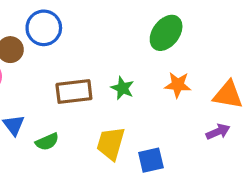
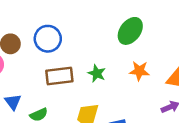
blue circle: (44, 28) -> (48, 39), moved

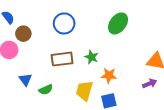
blue circle: (48, 39) -> (64, 23), moved
orange star: (139, 71) -> (109, 75), moved

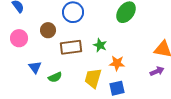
brown circle: (23, 34) -> (48, 30), moved

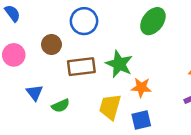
green star: (100, 45) -> (119, 64), size x1.5

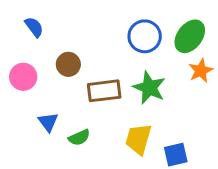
blue semicircle: (12, 13) -> (34, 27), moved
blue circle: (84, 21) -> (145, 36), moved
orange star: (141, 87) -> (201, 71), moved, turned -30

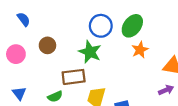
green star: (149, 88) -> (90, 52), moved
brown rectangle: (104, 91) -> (74, 77), moved
blue triangle: (48, 122) -> (19, 93), moved

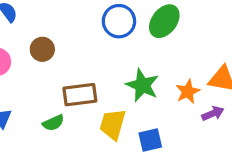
orange star: (140, 50) -> (188, 92), moved
green star: (90, 52) -> (142, 85), moved

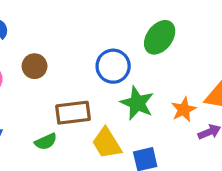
blue circle: (119, 21) -> (113, 66), moved
yellow trapezoid: (113, 124) -> (107, 143), turned -48

